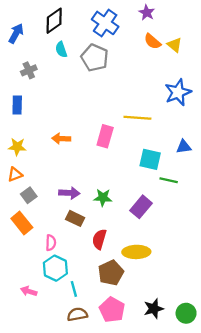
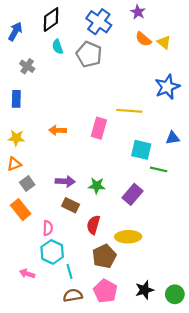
gray cross: (29, 70) -> (27, 66), turned -32

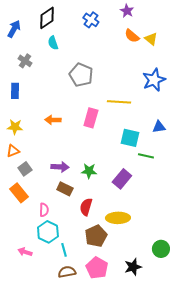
blue cross: (99, 22) -> (91, 20), size x0.7
gray pentagon: (89, 54) -> (81, 75), moved
green circle: (175, 294) -> (161, 249), moved

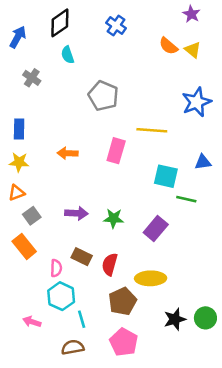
purple star: (127, 11) -> (191, 14), moved
blue rectangle: (15, 91) -> (19, 129), moved
brown rectangle: (65, 189) -> (82, 257), moved
black star: (133, 267) -> (175, 319), moved
brown semicircle: (67, 272) -> (73, 347), moved

